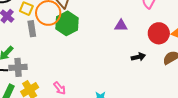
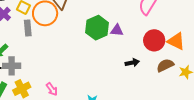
green hexagon: (67, 23) -> (97, 28), moved

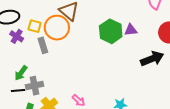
black arrow: (132, 63) -> (152, 59), size x1.6

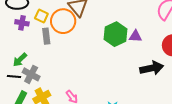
purple cross: (17, 36) -> (22, 23), turned -32
gray cross: (34, 86) -> (31, 74), turned 30

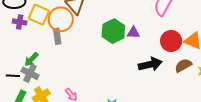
yellow square: (41, 16) -> (39, 15), size x1.5
gray rectangle: (46, 36) -> (57, 36), moved
green arrow: (20, 60) -> (31, 59), moved

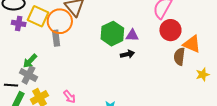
red circle: (171, 41) -> (170, 30), moved
black arrow: (150, 64) -> (127, 54), moved, size x0.6
brown semicircle: (183, 65) -> (179, 56), moved, turned -54
black line: (13, 76) -> (11, 85), moved

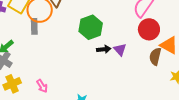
purple triangle: (132, 35) -> (120, 50), moved, turned 40

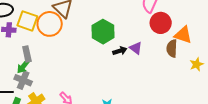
gray rectangle: (34, 26) -> (27, 54), moved

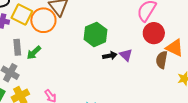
green arrow: (23, 66) -> (34, 53), moved

